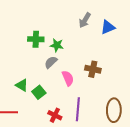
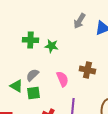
gray semicircle: (51, 62) -> (32, 75), moved
green square: (39, 92) -> (33, 93), turned 32

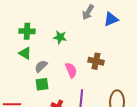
green cross: (30, 40) -> (27, 31), moved
green triangle: (16, 86) -> (25, 53), moved

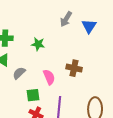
blue triangle: (111, 19) -> (89, 26), turned -35
green square: (42, 84) -> (33, 95), moved

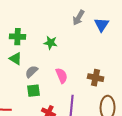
brown cross: (74, 68) -> (96, 78), moved
green square: (33, 95) -> (34, 91), moved

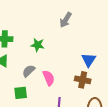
blue triangle: (102, 25) -> (89, 60), moved
gray semicircle: (32, 72) -> (29, 71), moved

